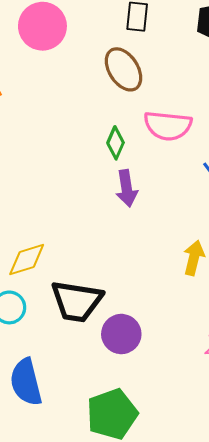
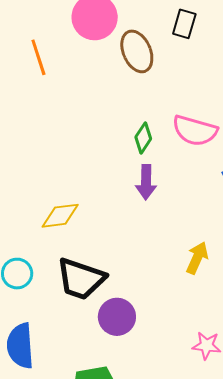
brown ellipse: (123, 69) -> (137, 51), moved
yellow diamond: (27, 259) -> (60, 216), moved

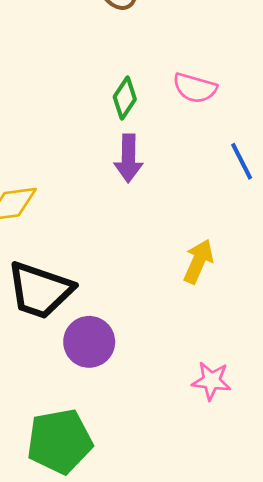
pink semicircle: (195, 131) -> (195, 88), size x0.7

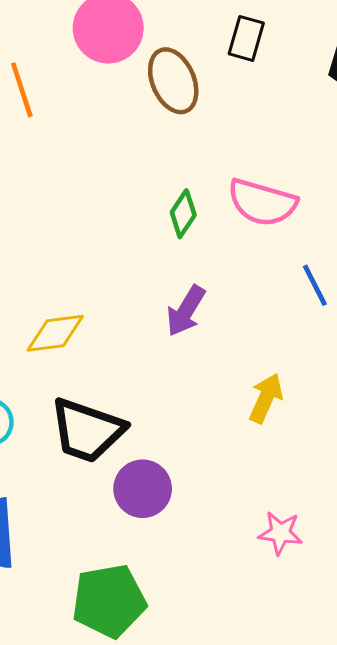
pink semicircle: (195, 88) -> (262, 202), size x1.4
purple arrow: (128, 158) -> (186, 311), moved, turned 30

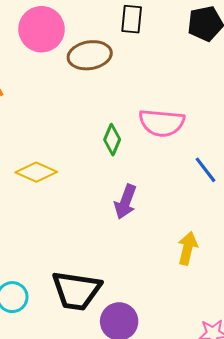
brown ellipse: (173, 81) -> (90, 55), turned -66
yellow diamond: (55, 333) -> (36, 172), moved, turned 42

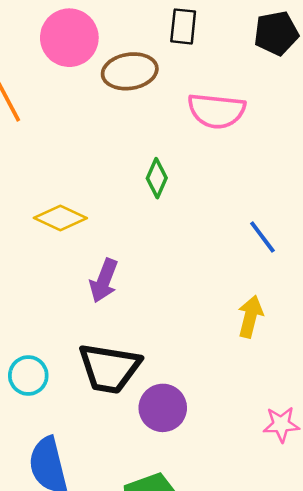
pink semicircle: (162, 123) -> (216, 111), moved
blue line: (205, 170) -> (262, 237), moved
purple arrow: (125, 202) -> (104, 281), moved

